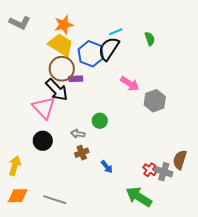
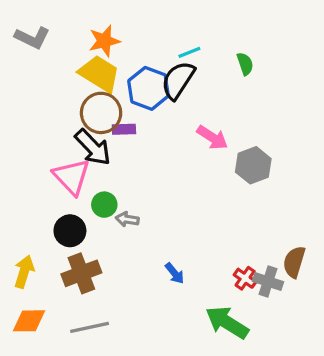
green circle: (100, 121) -> (104, 205), moved
brown cross: (82, 153) -> (81, 273), moved, size x1.6
gray line: (55, 200) -> (90, 327), turned -30

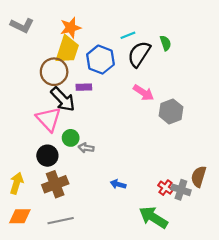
yellow trapezoid: (99, 74) -> (67, 50), turned 76
black semicircle: (178, 80) -> (139, 54), moved
brown circle: (101, 113) -> (54, 72), moved
blue arrow: (175, 273) -> (118, 184), turned 144

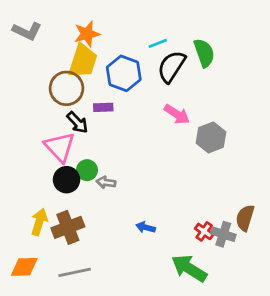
green semicircle: (165, 43) -> (204, 53), size x1.5
black arrow: (63, 99) -> (77, 122), size x0.7
black circle: (47, 156) -> (67, 180), moved
yellow arrow: (17, 183) -> (39, 222), moved

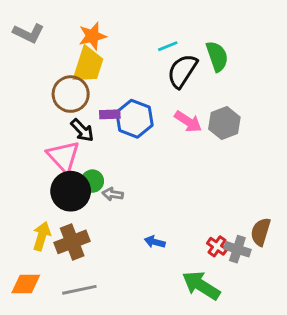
blue hexagon: (124, 73) -> (134, 119), moved
gray hexagon: (211, 137) -> (224, 123), moved
black circle: (67, 180) -> (71, 191), size x1.4

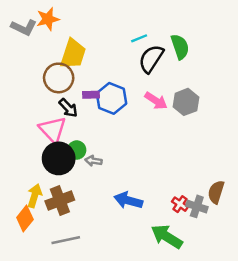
orange star: (92, 36) -> (48, 19), moved
blue arrow: (155, 242) -> (128, 200), size x1.6
orange diamond: (26, 284) -> (25, 218), moved, turned -50

